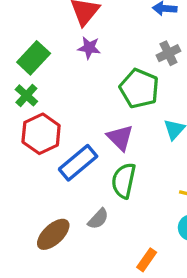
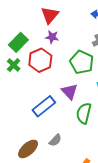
red hexagon: (41, 134) -> (40, 60), moved
green semicircle: (124, 181) -> (84, 113), moved

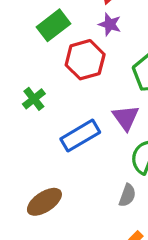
green cross: (14, 65) -> (34, 99), moved
gray semicircle: (55, 140) -> (127, 195), moved, turned -32

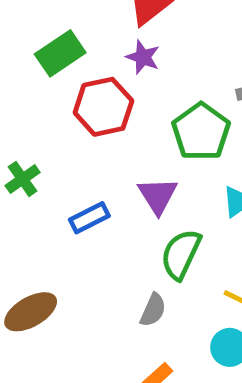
green cross: (34, 99) -> (23, 179), moved
blue rectangle: (80, 136) -> (89, 218), size x0.7

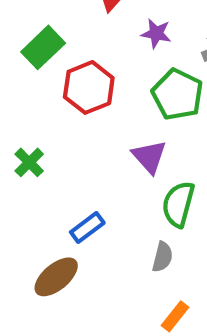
purple star: (143, 57) -> (156, 33), moved
blue rectangle: (89, 218) -> (87, 227), moved

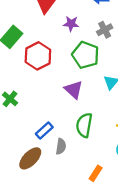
green semicircle: (178, 204) -> (84, 125), moved
gray semicircle: (162, 257) -> (61, 146), moved

